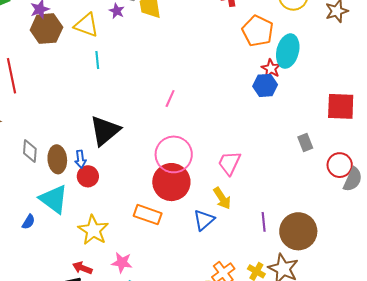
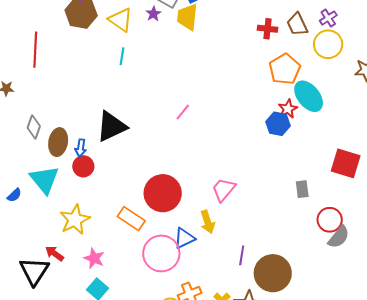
cyan ellipse: (288, 51) -> (309, 96), turned -68
pink circle: (174, 154) -> (161, 253), moved

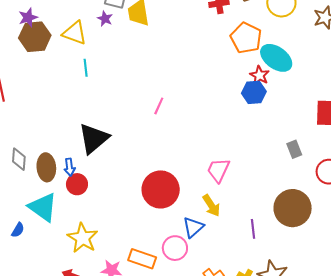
orange rectangle: (131, 219) -> (142, 259), moved
pink circle: (161, 253) -> (175, 248), size x0.7
brown circle: (273, 273) -> (293, 208), moved

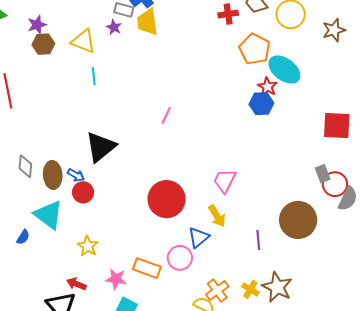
brown hexagon: (35, 37) -> (43, 44), size x0.7
gray rectangle: (294, 149) -> (323, 174), moved
blue arrow: (70, 167) -> (76, 175), turned -54
yellow star: (83, 238) -> (88, 246), size x0.7

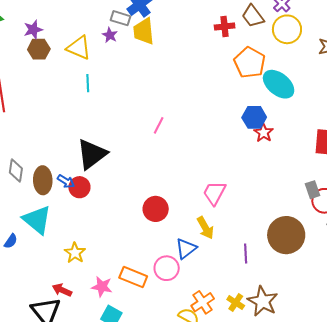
red star: (267, 87) -> (264, 133), moved
red circle: (83, 192) -> (79, 187), moved
red circle: (167, 199) -> (156, 209), size x0.7

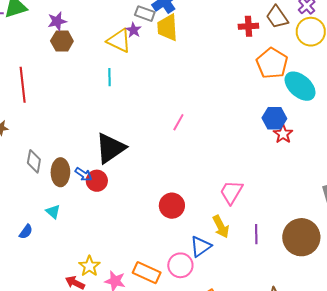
yellow triangle: (79, 48) -> (119, 41), moved
cyan triangle: (37, 220) -> (53, 212), size x0.5
yellow star: (75, 253) -> (89, 266), moved
purple line: (246, 254) -> (256, 234), moved

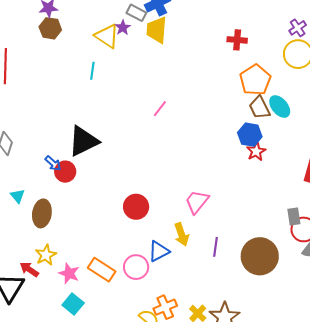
brown trapezoid: (277, 17) -> (260, 108), moved
cyan ellipse: (300, 86) -> (280, 107), size x0.7
pink line: (178, 122) -> (160, 109), moved
brown ellipse: (60, 172) -> (42, 213), moved

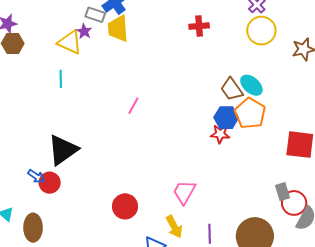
orange pentagon: (255, 80) -> (250, 113), moved
red star: (256, 151) -> (220, 134), moved, turned -30

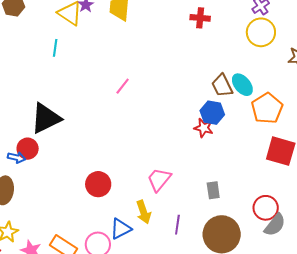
orange pentagon: (250, 113) -> (267, 108), moved
blue arrow: (36, 176) -> (17, 157), moved, turned -30
gray rectangle: (282, 192) -> (213, 190), moved

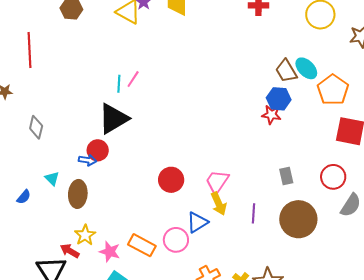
cyan line: (55, 48) -> (119, 84), moved
pink line: (123, 86) -> (133, 79), moved
pink trapezoid: (159, 179) -> (217, 182), moved
red circle: (266, 208) -> (333, 177), moved

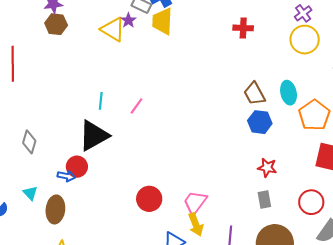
cyan ellipse: (306, 68) -> (289, 93), turned 30
brown trapezoid: (286, 71) -> (254, 94), moved
pink line: (133, 79) -> (137, 106), moved
red star: (271, 115) -> (267, 168), moved
gray diamond: (36, 127) -> (29, 142), moved

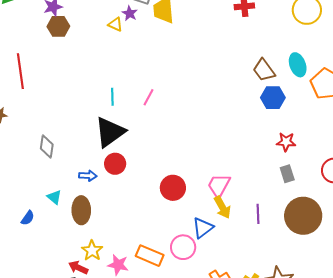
yellow triangle: (113, 29) -> (115, 24), size x0.6
red circle: (77, 167) -> (115, 164), moved

